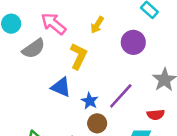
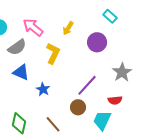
blue triangle: (61, 87) -> (21, 72), moved
blue star: (90, 101) -> (43, 89), moved
brown circle: (97, 123) -> (78, 107), moved

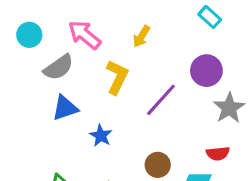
purple circle: (97, 42) -> (206, 71), moved
blue triangle: (21, 72) -> (65, 108), turned -42
purple line: (87, 85) -> (161, 100), moved

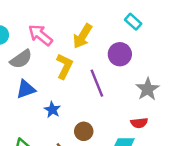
yellow arrow: (141, 36) -> (82, 36), size x1.5
purple circle: (206, 71) -> (120, 54), moved
purple line: (161, 100) -> (97, 83), turned -64
brown circle: (158, 165) -> (84, 131), moved

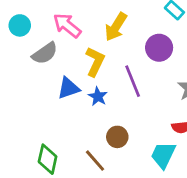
blue triangle: (26, 89) -> (69, 88), moved
blue star: (52, 110) -> (98, 96), moved

